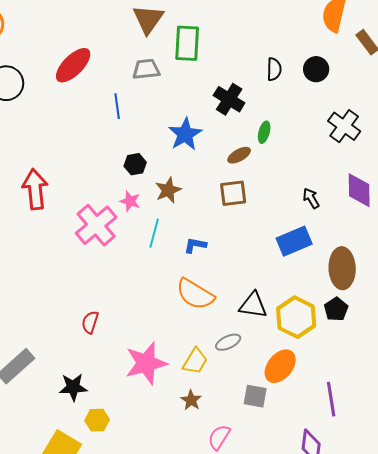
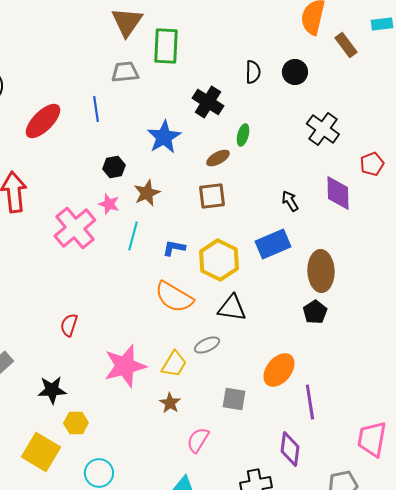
red ellipse: (73, 65) -> (43, 121), moved
yellow hexagon: (296, 317) -> (219, 260), moved
orange ellipse: (280, 366) -> (279, 370), moved

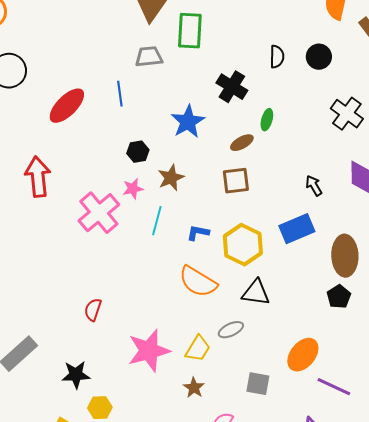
pink star: (109, 204) -> (133, 189), turned -30
purple line: (310, 402) -> (334, 387), turned -56

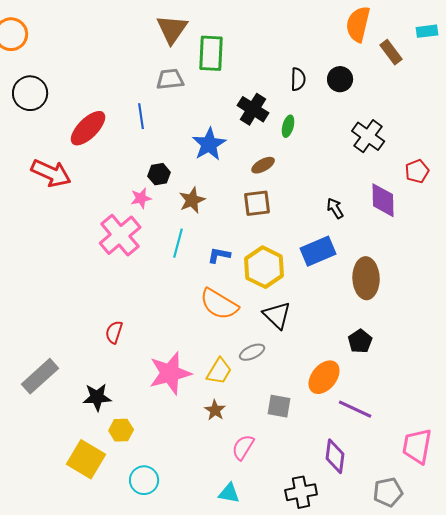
green ellipse: (267, 120) -> (288, 126), moved
red arrow: (38, 177) -> (51, 173), moved, turned 120
pink star: (133, 189) -> (141, 198), moved
black triangle: (256, 293) -> (277, 315), turned 36
black pentagon: (339, 297) -> (360, 341), moved

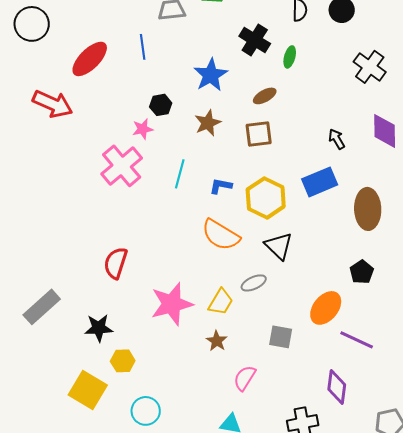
brown star: (192, 200) -> (208, 123), moved
red semicircle: (114, 332) -> (116, 263), size x1.4

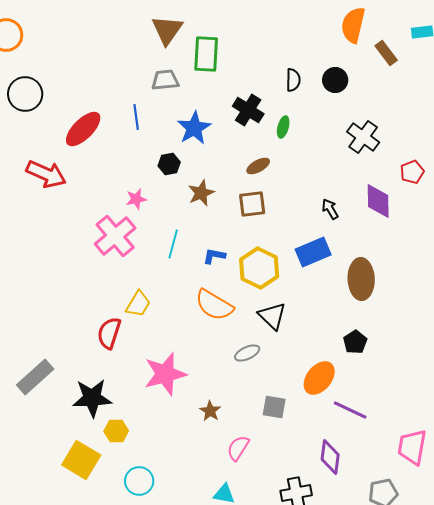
blue star: (211, 75) -> (194, 128), moved
black hexagon: (161, 105) -> (169, 164), moved
yellow trapezoid: (221, 302) -> (138, 304), moved
black star: (99, 328) -> (92, 398), size x1.4

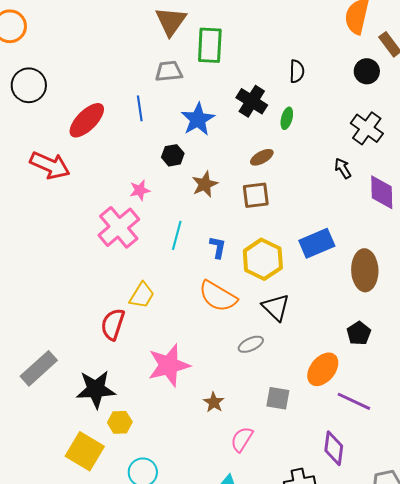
black circle: (335, 80) -> (367, 71), moved
black arrow: (330, 209) -> (343, 168), moved
blue L-shape: (214, 256) -> (218, 247), turned 90

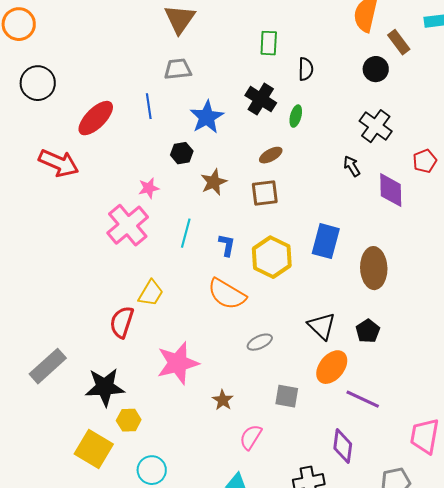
green rectangle: (210, 45) -> (269, 43), moved, size x0.7
blue rectangle: (317, 243) -> (326, 241), turned -52
black triangle: (276, 307) -> (322, 326), moved

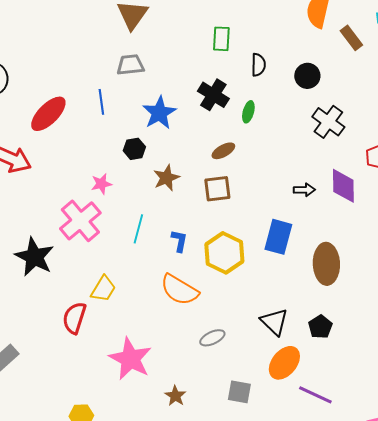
black circle: (376, 69) -> (307, 76), moved
black arrow: (352, 166) -> (304, 190), moved, turned 120
pink star: (178, 363) -> (130, 359), turned -30
black star: (105, 387) -> (34, 257), moved, turned 30

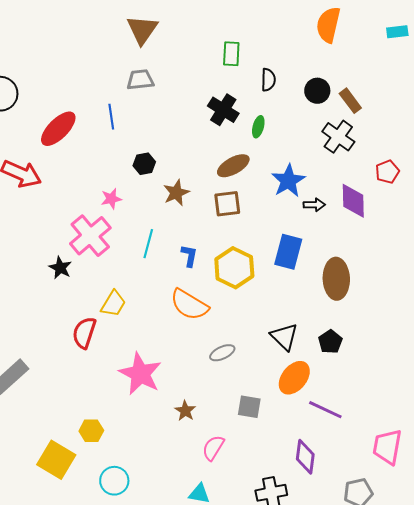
brown rectangle: (351, 38) -> (350, 101), moved
blue star: (159, 113) -> (288, 181), moved
brown ellipse: (223, 151) -> (233, 166), size x1.4
black star: (34, 257) -> (60, 268), moved, size x0.6

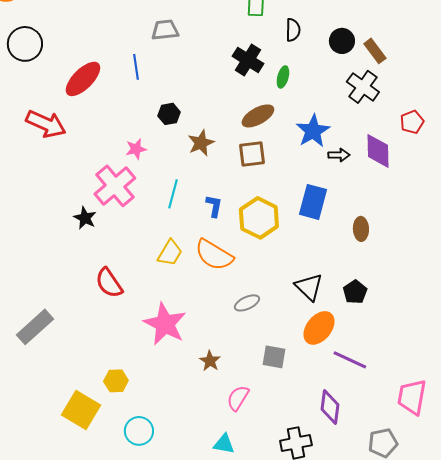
brown ellipse: (336, 279) -> (361, 229), size x0.6
yellow trapezoid: (113, 304) -> (170, 253), moved
red semicircle: (84, 333) -> (109, 283), turned -52

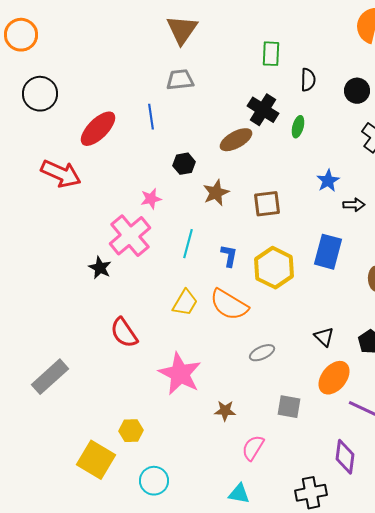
brown ellipse: (258, 116) -> (236, 140), moved
blue star: (313, 131) -> (328, 181), size x0.7
black triangle: (309, 287) -> (324, 337), size x0.7
brown star: (210, 361) -> (225, 411), turned -30

